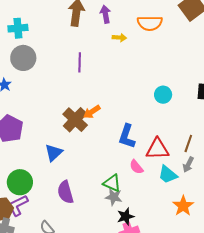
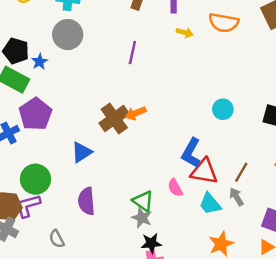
blue L-shape: (127, 136) -> (191, 153), moved
gray arrow: (188, 165) -> (236, 197), turned 112

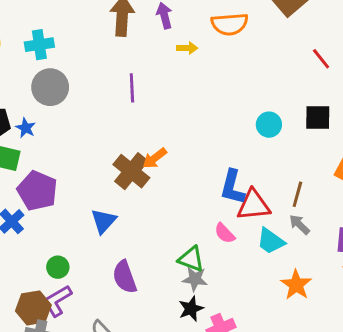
cyan circle: (223, 109) -> (269, 125), moved
green circle: (35, 179) -> (58, 267), size x0.6
black star: (151, 243) -> (191, 309), moved

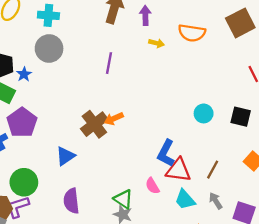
gray arrow: (299, 225) -> (216, 201), moved
green circle: (58, 267) -> (24, 182), size x1.6

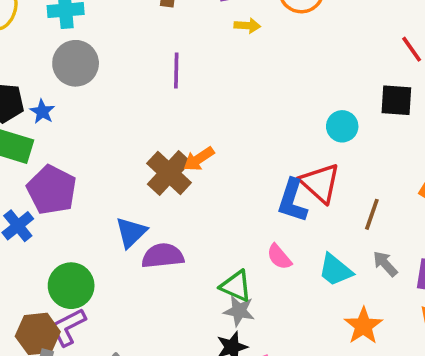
black square: (241, 117) -> (396, 100), moved
red triangle: (178, 170) -> (320, 183), moved, turned 44
purple semicircle: (71, 201) -> (163, 256), moved, turned 100

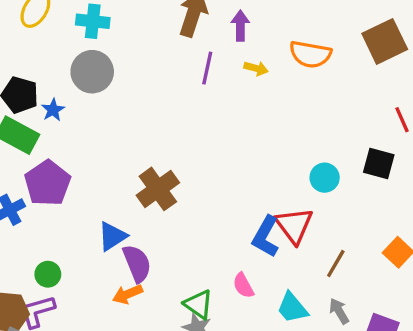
purple line: (176, 71) -> (207, 68), moved
orange arrow: (199, 159) -> (128, 294), moved
purple semicircle: (163, 256) -> (137, 263), turned 63
green circle: (71, 286) -> (48, 274), size x0.6

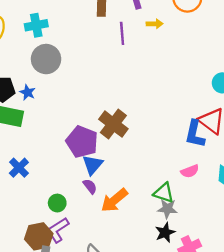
purple pentagon: (47, 183) -> (82, 142), moved
purple semicircle: (137, 263) -> (90, 186), moved, size x0.6
pink semicircle: (243, 286) -> (190, 171), turned -66
orange arrow: (128, 294) -> (114, 200), size x1.4

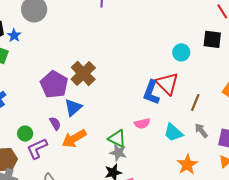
blue triangle: (93, 165) -> (73, 107), moved
purple L-shape: (58, 230) -> (37, 149), moved

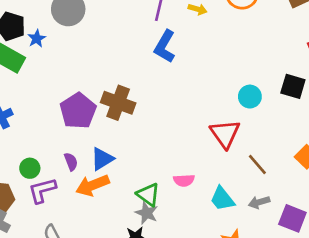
brown cross: (83, 73) -> (118, 103), turned -35
blue L-shape: (151, 92) -> (165, 46), moved
brown line: (195, 102) -> (257, 165), turned -72
blue triangle: (73, 107) -> (102, 159), moved
gray arrow: (201, 131) -> (259, 202), turned -77

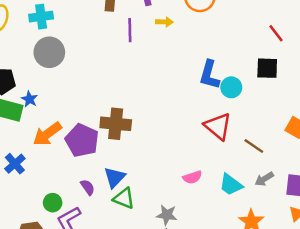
blue star: (37, 39) -> (29, 99), moved
blue L-shape: (165, 46) -> (209, 75), moved
orange arrow: (92, 185) -> (47, 134), moved
green triangle: (148, 195) -> (124, 198), moved

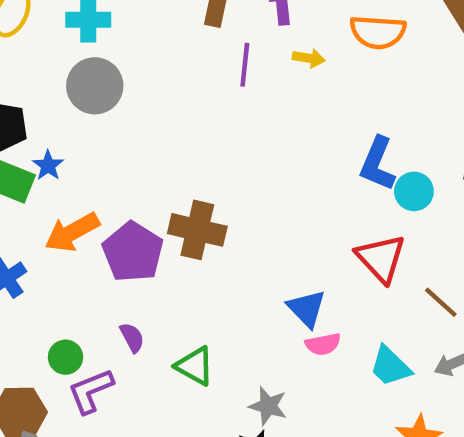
blue triangle: (115, 177) -> (307, 308), moved, turned -35

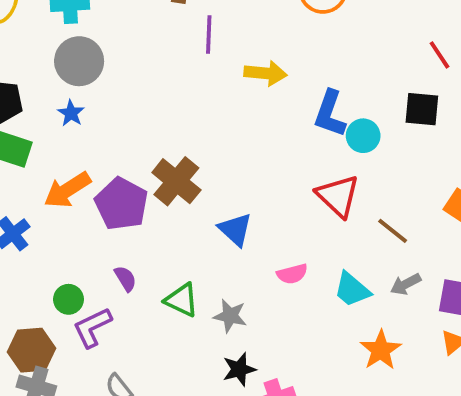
yellow arrow: (309, 58) -> (265, 73), moved, size x1.5
blue star: (48, 165) -> (71, 113), moved
brown cross: (197, 230) -> (176, 181), turned 30
blue triangle: (307, 308) -> (235, 229), moved
gray star: (268, 406) -> (230, 316), moved

